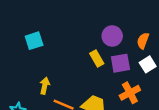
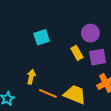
cyan square: (34, 41) -> (42, 37), moved

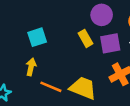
cyan square: (42, 37) -> (37, 37), moved

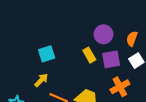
yellow arrow: (31, 67) -> (41, 80), turned 32

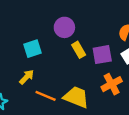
purple circle: (104, 34) -> (64, 27), moved

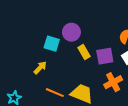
cyan square: (33, 49) -> (52, 44), moved, turned 35
yellow arrow: (27, 77) -> (40, 68), moved

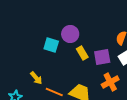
yellow arrow: (40, 68) -> (36, 78), moved, turned 96

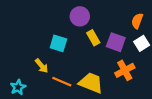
cyan square: (51, 45) -> (58, 43), moved
purple square: (102, 57) -> (116, 42), turned 30

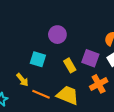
yellow rectangle: (93, 38) -> (70, 65), moved

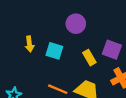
yellow arrow: (22, 80) -> (29, 44), moved, turned 32

